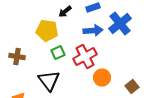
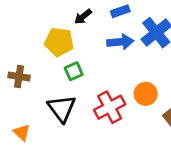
red cross: (85, 57) -> (110, 107), moved
orange circle: (102, 78) -> (146, 94), moved

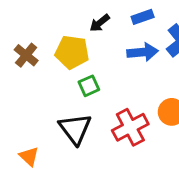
brown cross: (19, 77) -> (26, 55), moved, turned 30

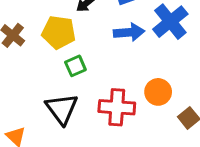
red cross: (130, 127) -> (117, 107), turned 32

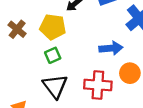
blue arrow: (129, 32) -> (111, 48), moved
green square: (75, 66) -> (53, 55), moved

